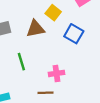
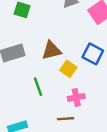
yellow square: (53, 13) -> (68, 69), moved

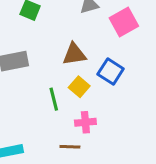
brown triangle: (51, 50) -> (74, 54), moved
green line: (38, 87) -> (54, 99), moved

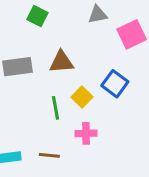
brown triangle: (74, 54) -> (61, 62), moved
brown line: (70, 147) -> (49, 155), moved

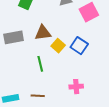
yellow square: (82, 97) -> (58, 46), moved
pink cross: (86, 133) -> (76, 87), moved

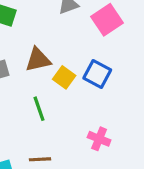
pink cross: (76, 87) -> (99, 139), turned 32

